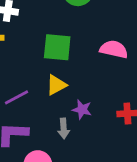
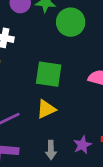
purple star: (82, 110) -> (82, 145), moved, turned 30

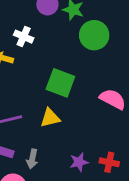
gray arrow: (51, 150) -> (32, 159), moved

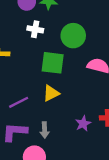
green circle: (94, 35) -> (73, 36), moved
white cross: (24, 37) -> (35, 29), moved

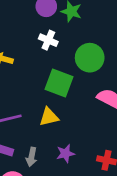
purple star: (83, 124) -> (65, 154), moved

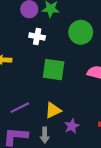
green circle: (90, 58) -> (81, 32), moved
yellow triangle: (49, 117) -> (53, 110), moved

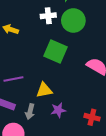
green circle: (81, 32) -> (73, 20), moved
white cross: (37, 37) -> (48, 16), turned -32

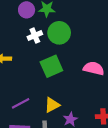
green square: (55, 51) -> (51, 66), turned -30

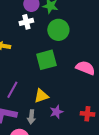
white cross: (35, 36) -> (26, 22), moved
purple line: (21, 103) -> (12, 90), turned -42

